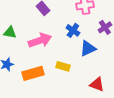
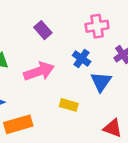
blue triangle: (88, 48) -> (101, 82), turned -30
orange rectangle: (33, 73) -> (18, 124), moved

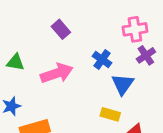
pink cross: (97, 26) -> (135, 29), moved
yellow rectangle: (69, 105) -> (110, 114), moved

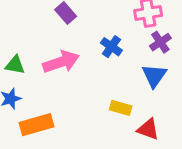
green triangle: (16, 62) -> (15, 65), moved
blue triangle: (123, 84) -> (154, 76), moved

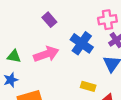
blue cross: (111, 47) -> (82, 43), size x1.5

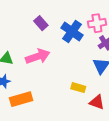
blue cross: (82, 43) -> (72, 31), moved

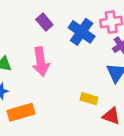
pink arrow: (38, 56) -> (41, 62), turned 100

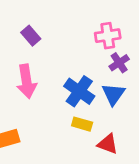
blue cross: (82, 32) -> (79, 91), moved

